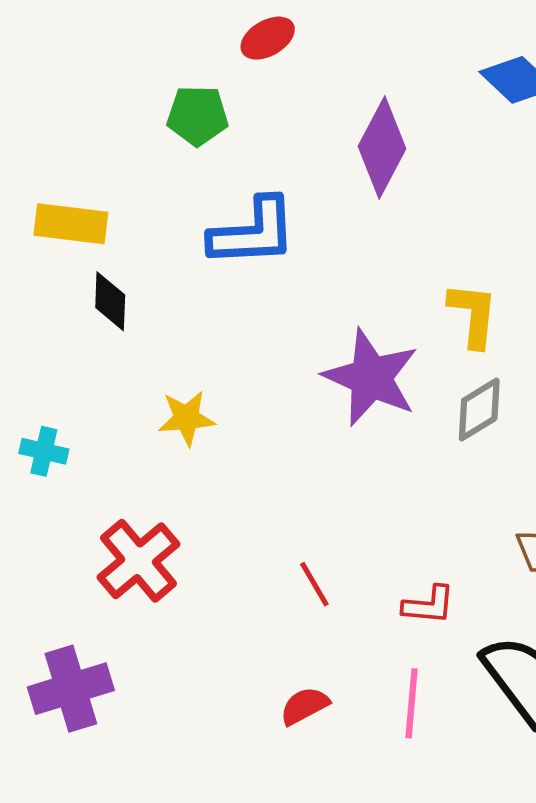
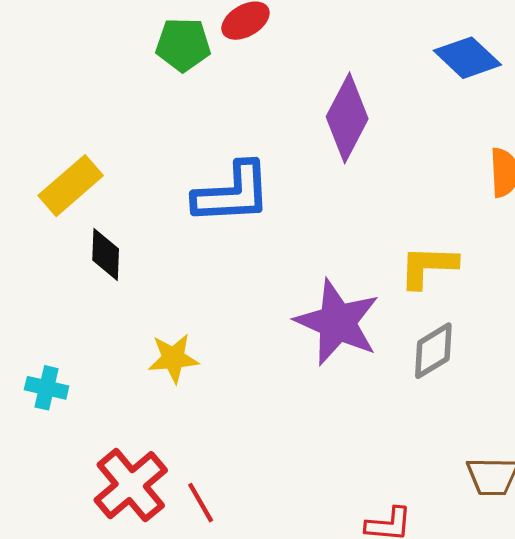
green pentagon: (198, 116) -> (183, 45), moved
yellow rectangle: (71, 224) -> (71, 186), turned -48
yellow L-shape: (473, 315) -> (428, 266), turned -94
red line: (314, 584) -> (201, 503), moved

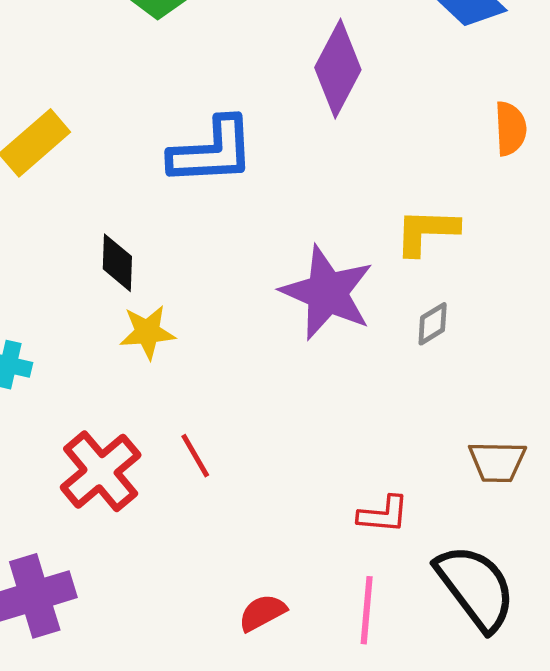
black diamond: (106, 254) -> (117, 263), moved
gray diamond: (433, 351) -> (433, 324), size x0.7
red line: (201, 503) -> (195, 456), moved

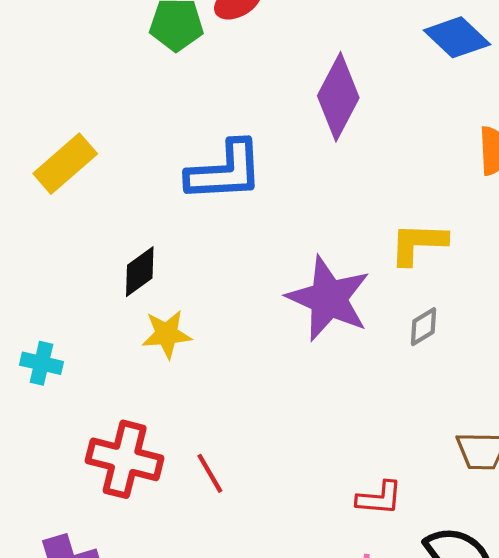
black diamond: (117, 263) -> (140, 272), turned 52
red line: (195, 456) -> (210, 473), moved
red cross: (101, 471) -> (125, 459), turned -36

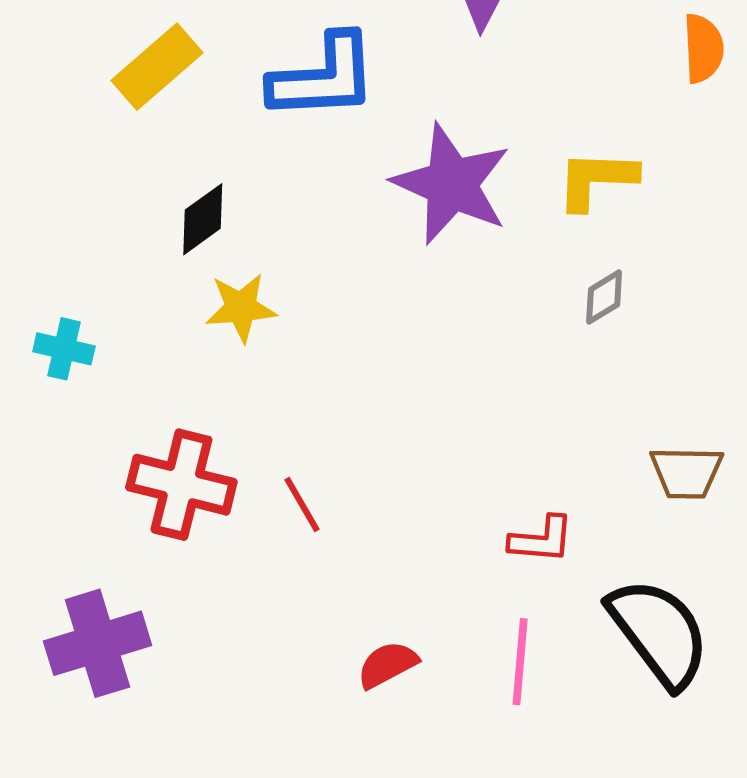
yellow rectangle: (65, 164) -> (157, 67), moved
purple star: (329, 299) -> (451, 184), moved

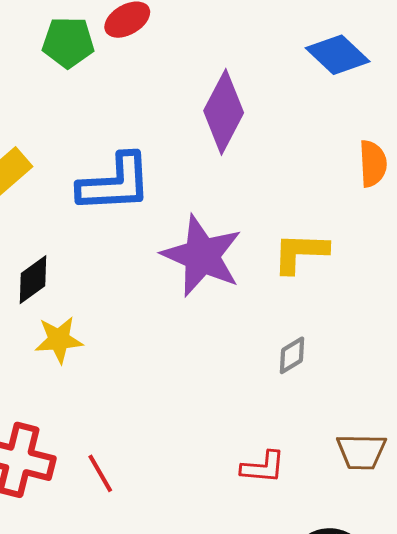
gray diamond: (604, 297) -> (292, 355), moved
red L-shape: (541, 540) -> (263, 467), moved

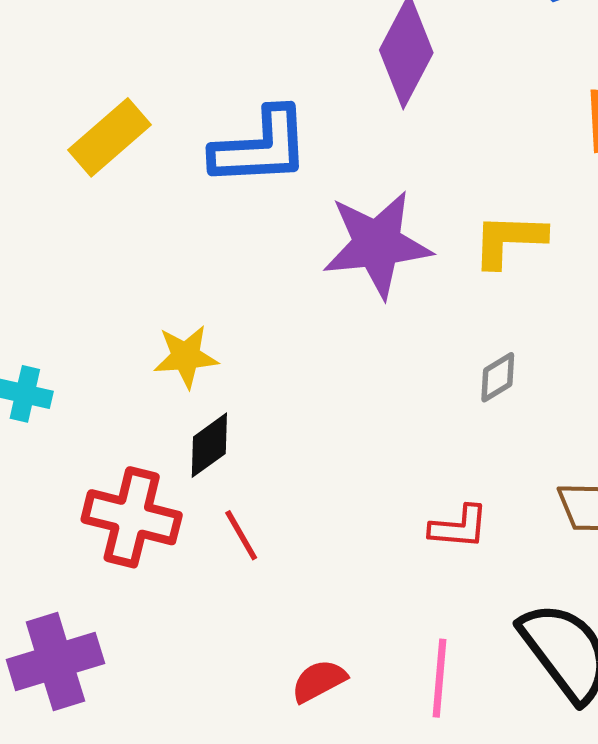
purple star: (202, 256) -> (377, 244), turned -30
black diamond: (33, 280) -> (209, 445), moved

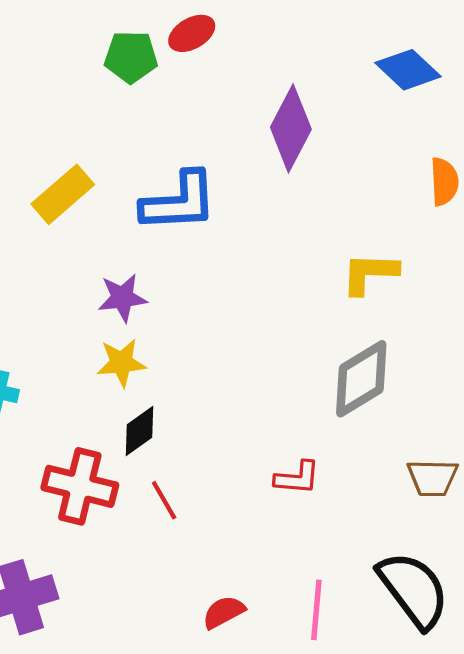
purple star: (377, 244) -> (122, 298), moved, size x0.6
gray diamond: (498, 377) -> (361, 379), size x2.0
red L-shape: (459, 527) -> (297, 478), moved

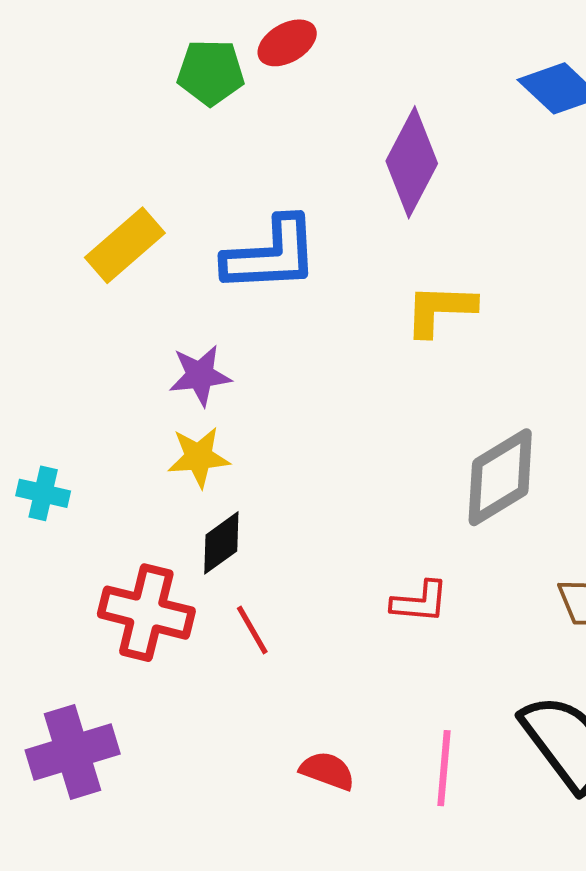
yellow L-shape: (370, 273) -> (440, 310), moved
red semicircle: (224, 612) -> (327, 771), turned 48

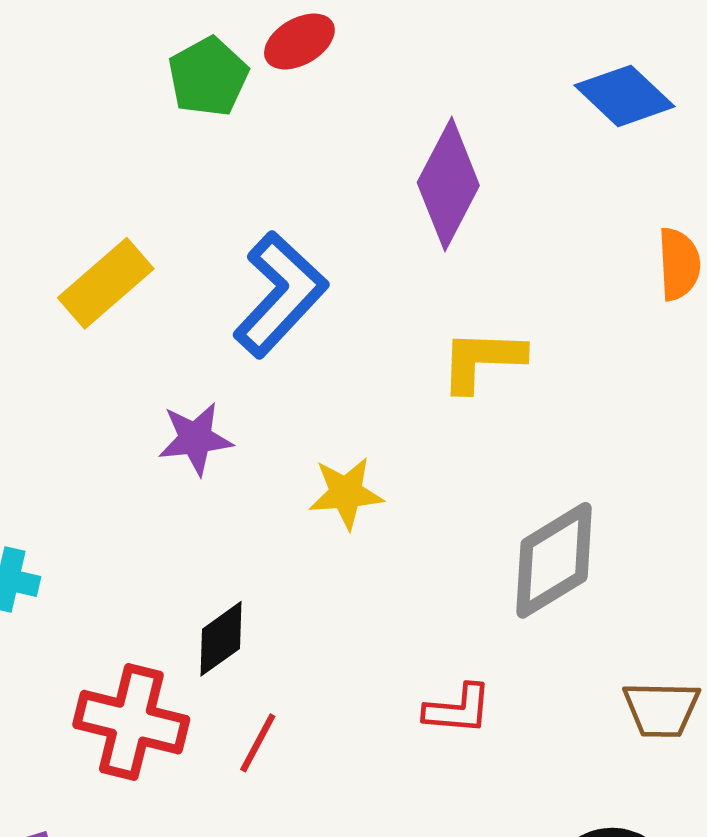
green pentagon: (211, 72) -> (208, 77), turned -30
blue L-shape: (271, 255) -> (280, 294), turned -44
yellow star: (199, 457) -> (346, 493), moved
red line: (252, 630) -> (258, 743), turned 58

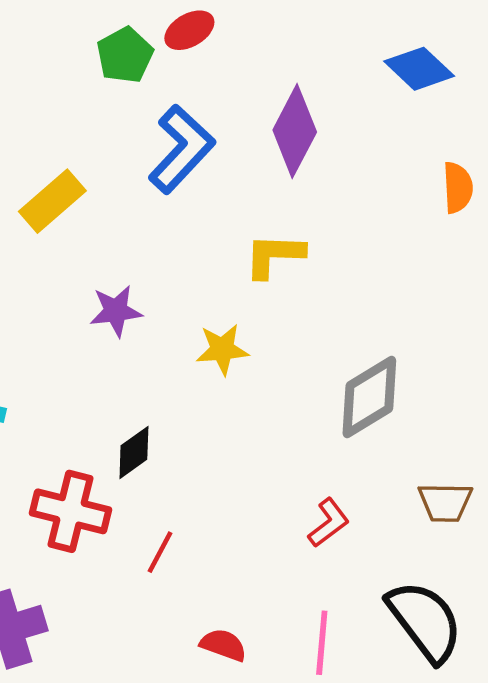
blue L-shape: (280, 294) -> (181, 149), moved
yellow L-shape: (482, 360) -> (274, 256), moved
red L-shape: (458, 709) -> (329, 523), moved, turned -42
red line: (258, 743) -> (160, 552), moved

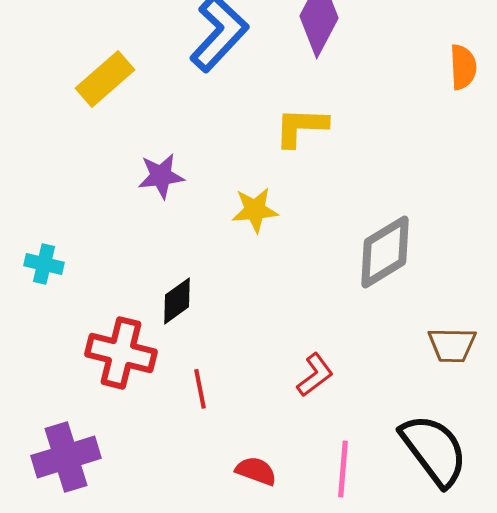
red L-shape: (329, 523) -> (315, 375), moved
red line: (160, 552) -> (200, 389), turned -39

